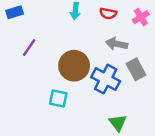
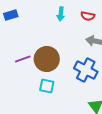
purple line: (29, 47) -> (23, 59), moved, turned 35
brown circle: (74, 66) -> (47, 59), moved

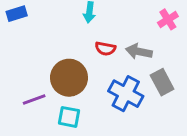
red semicircle: (88, 16) -> (105, 49), moved
purple line: (23, 59) -> (34, 99), moved

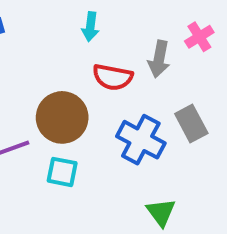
red semicircle: (105, 49) -> (113, 77), size x1.4
gray arrow: (139, 51) -> (159, 59), moved, turned -90

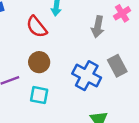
red semicircle: (113, 77) -> (37, 27), moved, turned 40
brown circle: (62, 117) -> (39, 62), size x0.7

